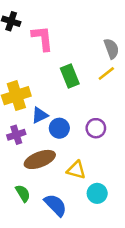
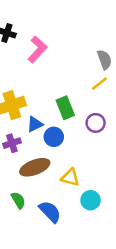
pink L-shape: (42, 38) -> (37, 49), turned 48
green rectangle: (70, 76) -> (65, 108), moved
purple circle: (96, 128) -> (96, 123), moved

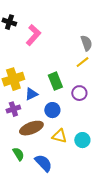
blue circle: (54, 137) -> (52, 110), moved
cyan circle: (91, 200) -> (82, 140), moved

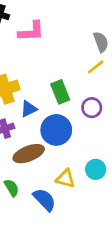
pink L-shape: (33, 35) -> (31, 31), turned 45
blue circle: (52, 110) -> (56, 130), size x1.5
yellow triangle: (59, 136) -> (65, 179), moved

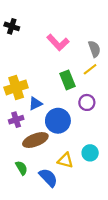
pink L-shape: (31, 31) -> (58, 42), moved, turned 50
green rectangle: (60, 92) -> (68, 80), moved

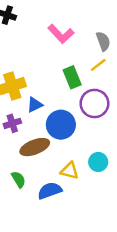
purple circle: (87, 102) -> (94, 103), size x1.5
blue semicircle: (48, 178) -> (50, 191), turned -66

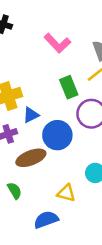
yellow triangle: (70, 171) -> (66, 193), moved
blue semicircle: (50, 191) -> (46, 220), moved

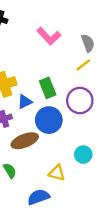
green rectangle: (69, 87) -> (48, 88), moved

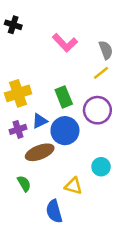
blue triangle: (25, 102) -> (40, 121), moved
blue semicircle: (38, 197) -> (54, 211), turned -85

